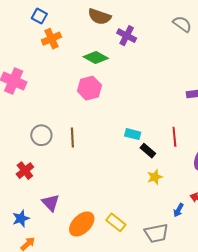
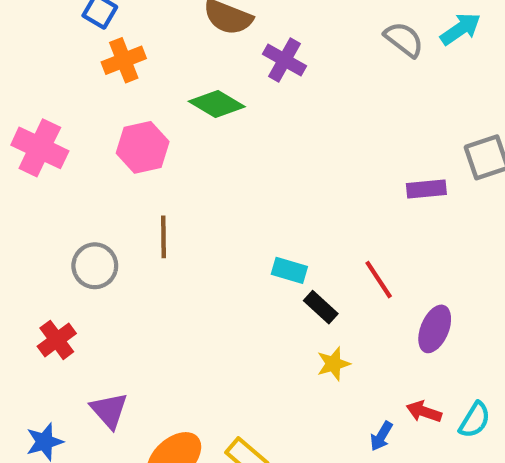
pink hexagon: (89, 88) -> (143, 147), moved
red line: (174, 137) -> (379, 280), turned -30
brown line: (72, 138) -> (163, 237), moved

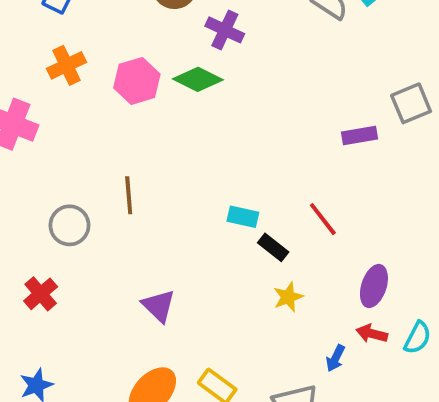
orange cross: (124, 60) -> (67, 65), moved
green diamond: (217, 104) -> (198, 79), moved
pink hexagon: (143, 147) -> (137, 81), moved
purple ellipse: (435, 329) -> (374, 286), moved
purple triangle: (109, 410) -> (159, 306), moved

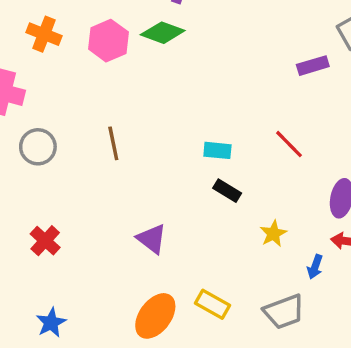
orange cross: (67, 65) -> (44, 34), turned -36
gray circle: (69, 225) -> (38, 147), moved
black rectangle: (273, 247) -> (227, 191), moved
yellow star: (288, 297) -> (273, 234), moved

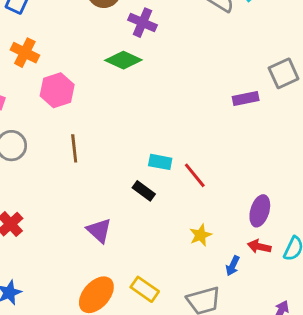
pink hexagon: (108, 41) -> (57, 90), moved
red line: (289, 144) -> (195, 175), moved
black rectangle: (227, 191) -> (144, 191), moved

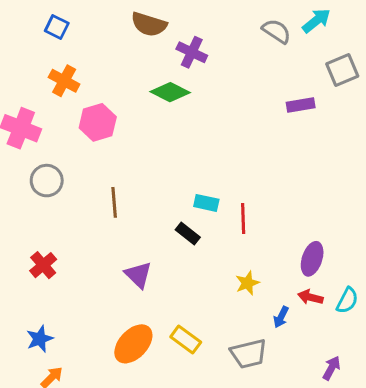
gray square: (284, 73) -> (342, 70), moved
purple rectangle: (246, 99) -> (301, 105), moved
brown line: (74, 148) -> (114, 202), moved
red line: (195, 175) -> (243, 218), turned 36

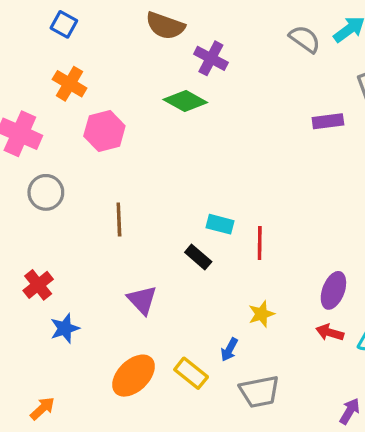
blue arrow: (281, 317) -> (229, 350), moved
blue star: (40, 339) -> (65, 328), moved

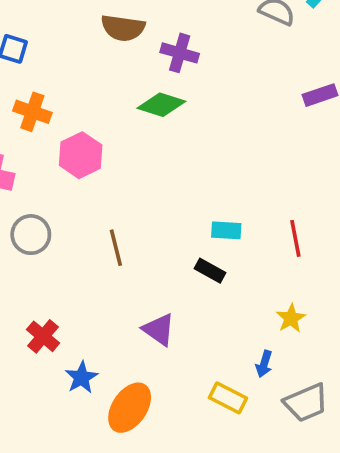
red line: (260, 243) -> (295, 238), moved
orange ellipse: (133, 376) -> (130, 408), moved

